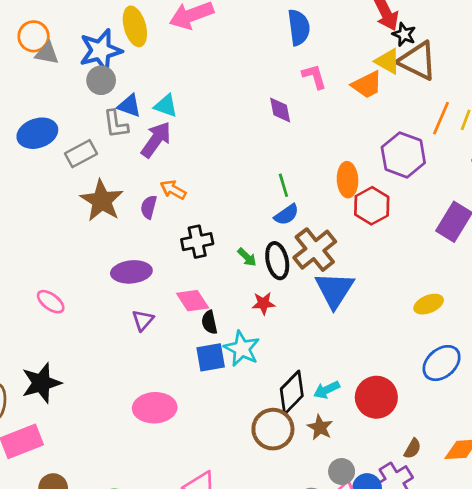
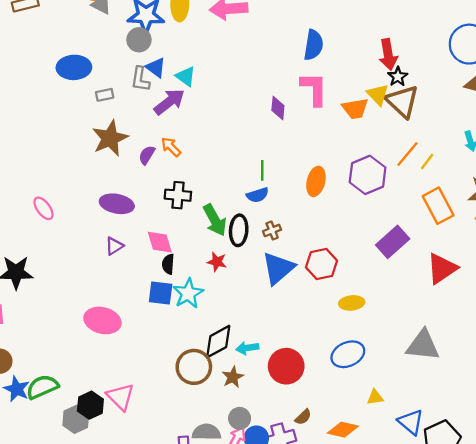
pink L-shape: (314, 76) -> (314, 89), size x1.5
gray rectangle: (81, 154) -> (105, 95), size x0.7
red hexagon: (372, 206) -> (321, 264), moved
brown cross: (315, 250) -> (272, 230), size x0.5
green arrow: (247, 257) -> (215, 220), size x1.8

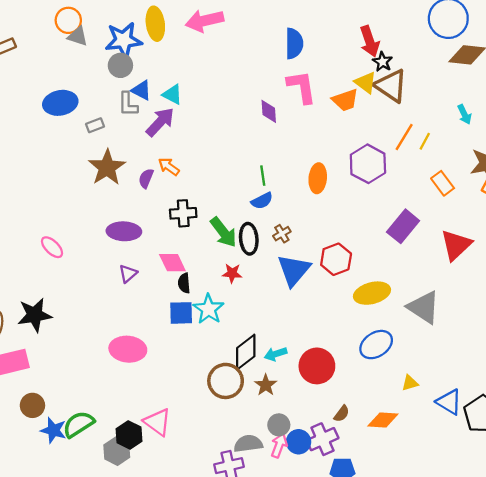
orange rectangle: (438, 206) -> (443, 183), size x0.7
yellow ellipse: (352, 303) -> (372, 293), size x1.4
gray triangle: (423, 345) -> (424, 307), moved, turned 36

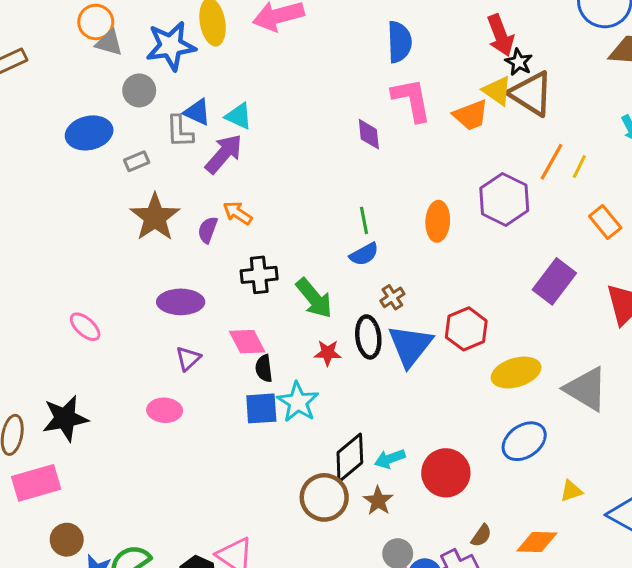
gray circle: (120, 65) -> (139, 90), moved
black ellipse: (249, 239) -> (368, 337), moved
pink ellipse: (128, 349) -> (165, 410), moved, size x0.7

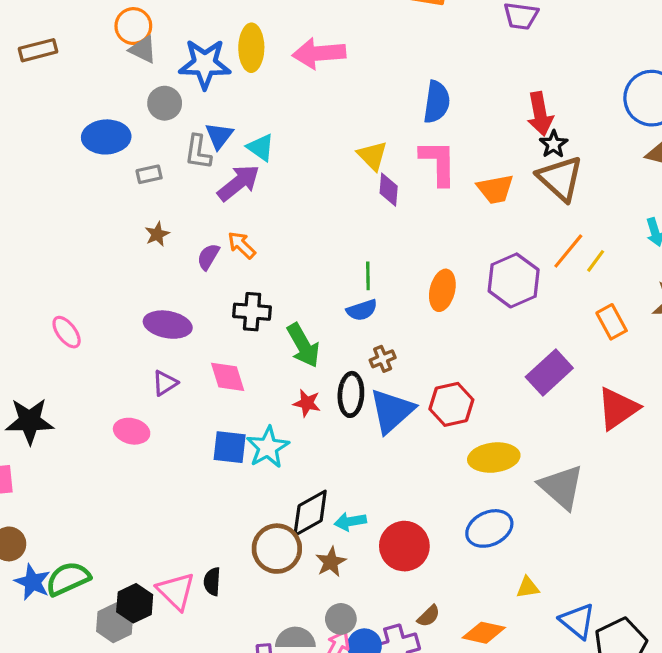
yellow triangle: (497, 91) -> (372, 156), moved
blue triangle: (197, 112) -> (219, 136), turned 32
brown star: (155, 217) -> (157, 234), size x0.5
black semicircle: (264, 368) -> (212, 582), moved

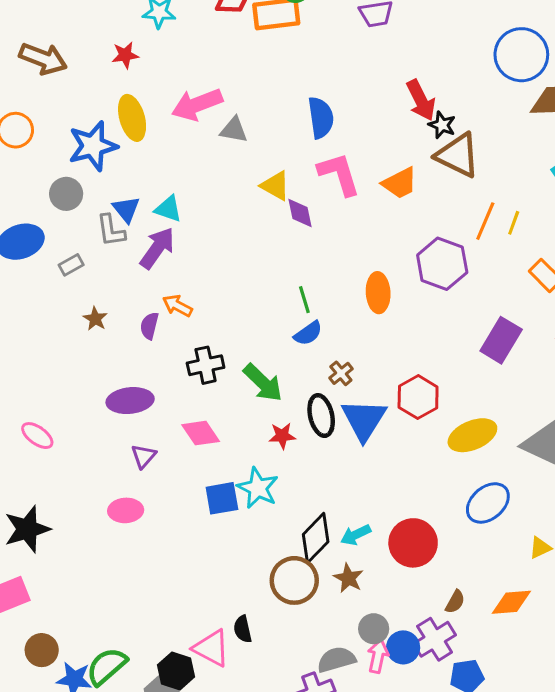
gray triangle: (143, 50) -> (234, 130), moved

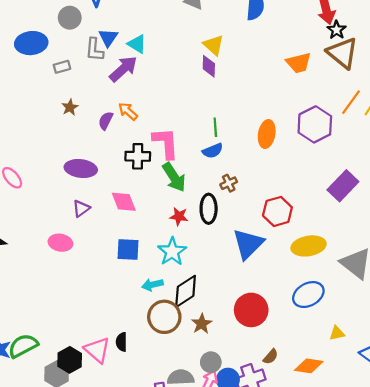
pink L-shape: (339, 174) -> (166, 143), moved
purple diamond: (300, 213) -> (209, 66), moved
blue triangle: (364, 420) -> (248, 244), moved
cyan star: (258, 488) -> (172, 252), moved
cyan arrow: (356, 535) -> (153, 285), moved

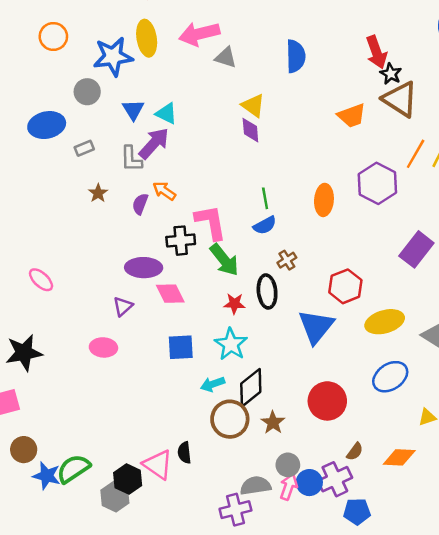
gray L-shape: (94, 50) -> (131, 159), moved
purple ellipse: (81, 169) -> (144, 268), moved

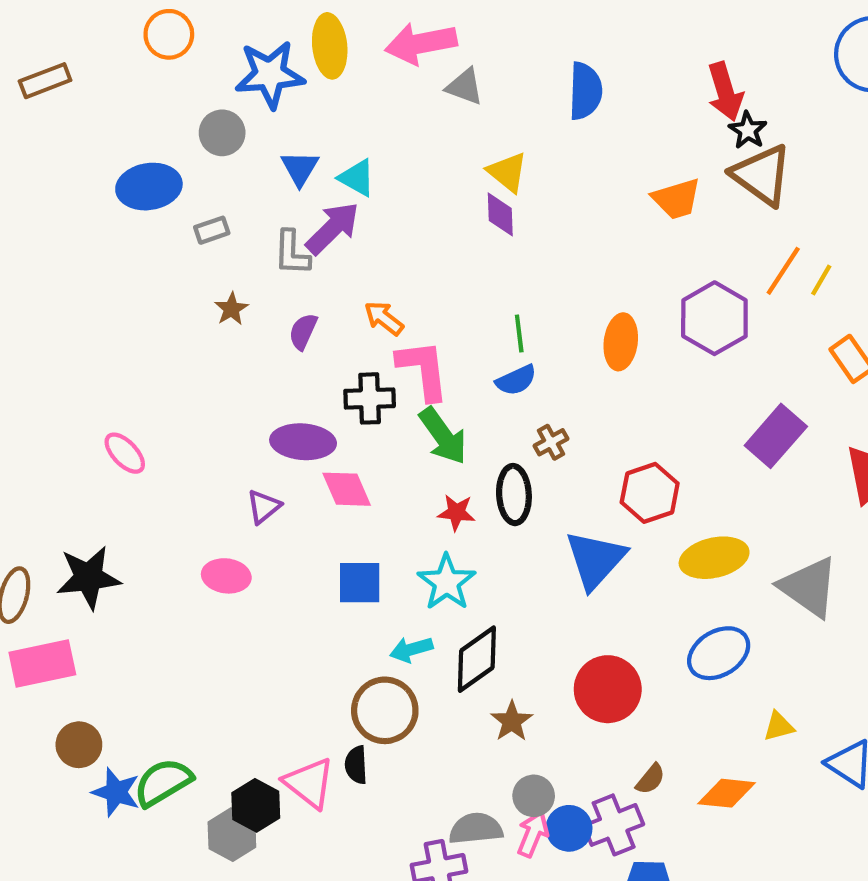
orange arrow: (164, 191) -> (384, 318), moved
brown circle: (230, 419) -> (385, 710), moved

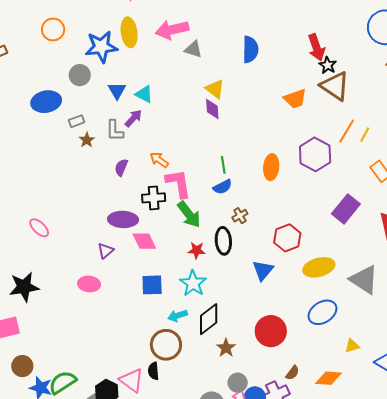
purple arrow: (333, 228) -> (133, 118), size x0.7
brown star: (231, 309) -> (87, 140), moved
blue triangle: (595, 560) -> (263, 270), size x0.7

